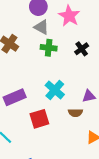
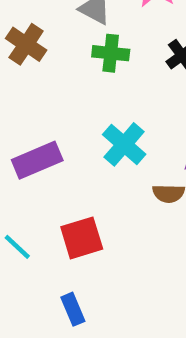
red square: (39, 119) -> (82, 238), moved

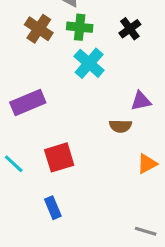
brown cross: (26, 44) -> (39, 29), moved
cyan cross: (124, 144) -> (89, 63), moved

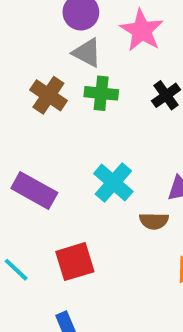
cyan cross: (89, 63) -> (113, 182), moved
purple rectangle: (28, 103) -> (34, 191), turned 52

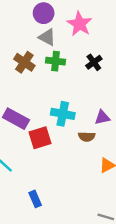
cyan cross: (113, 182) -> (63, 114), turned -30
red square: (75, 262) -> (40, 138), moved

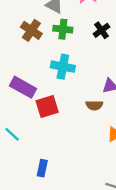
cyan cross: (63, 114) -> (63, 67), moved
blue rectangle: (35, 199) -> (42, 168), turned 35

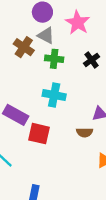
brown cross: (31, 30) -> (24, 47), moved
red square: (47, 106) -> (39, 134), turned 30

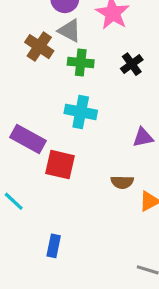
brown semicircle: (85, 132) -> (122, 182), moved

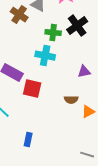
green cross: (81, 62) -> (53, 33), moved
black cross: (132, 64) -> (77, 26), size x1.5

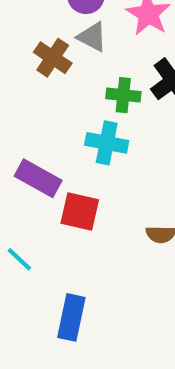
blue rectangle: (28, 140) -> (71, 317), size x1.5

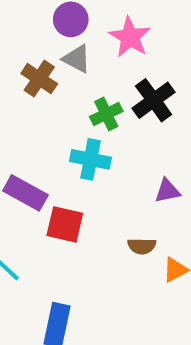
green cross: (123, 95) -> (106, 114), turned -32

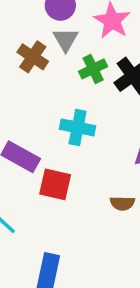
gray triangle: (77, 59) -> (66, 40), turned 32
green cross: (106, 114) -> (93, 69), moved

